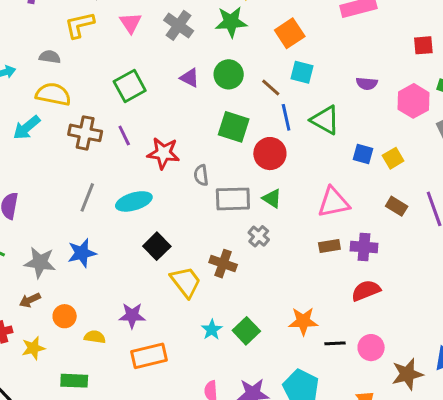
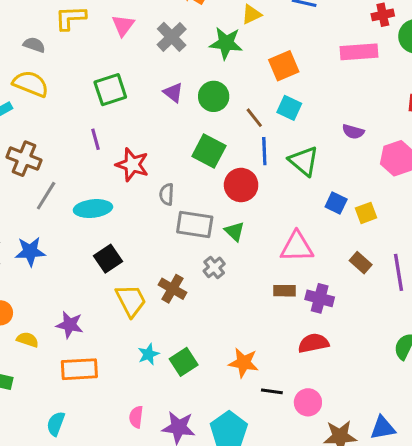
brown cross: (85, 133) -> (24, 159), moved

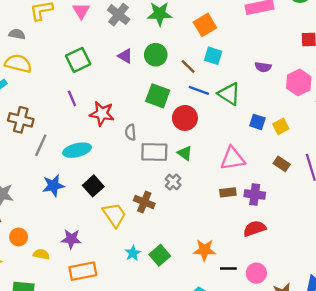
blue line: (264, 151) -> (199, 90), turned -60
blue star: (30, 251) -> (53, 186), moved

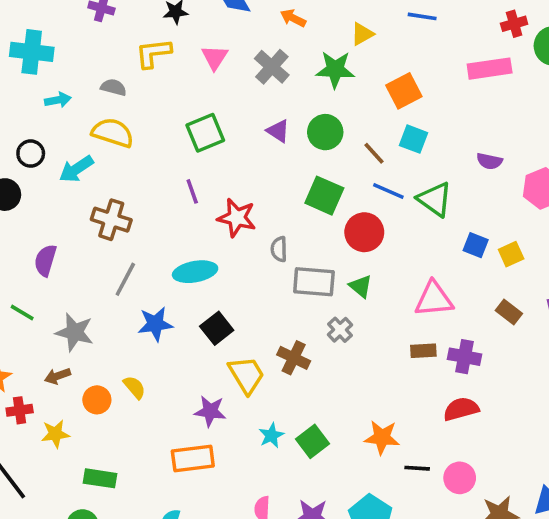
gray line: (41, 145) -> (125, 279), moved
purple star: (71, 239) -> (210, 411), moved
yellow semicircle: (41, 254) -> (134, 387), moved, turned 35

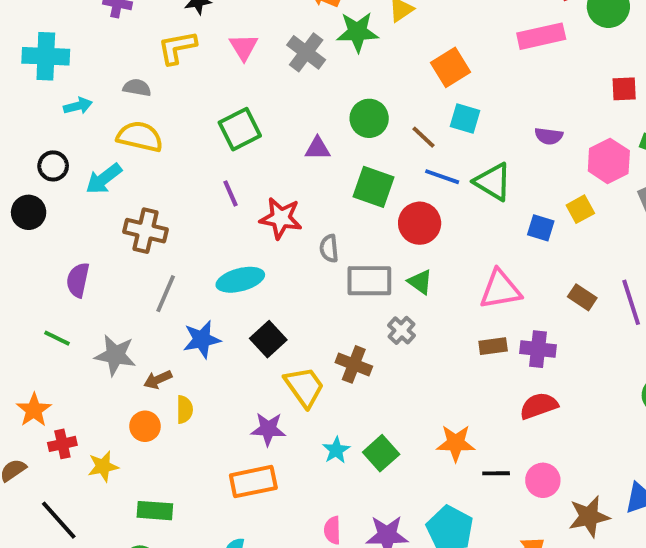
green star: (335, 69) -> (357, 32), moved
purple triangle: (278, 131) -> (318, 148), moved, turned -30
yellow square: (511, 254) -> (580, 209), moved
brown arrow: (57, 376) -> (158, 380), moved
yellow semicircle: (134, 387) -> (185, 410), turned 45

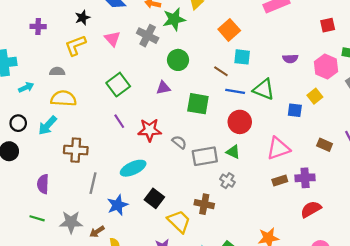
green circle: (369, 118) -> (178, 60), moved
red circle: (420, 223) -> (240, 122), moved
gray semicircle: (329, 248) -> (179, 142), turned 144

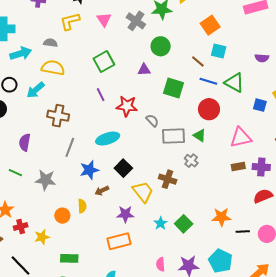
cyan arrow: (26, 87) -> (21, 53), size x1.5
brown arrow: (97, 232) -> (102, 191), moved

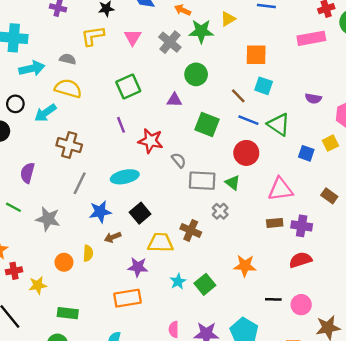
orange square: (210, 25) -> (256, 55), turned 30
yellow trapezoid: (143, 192) -> (160, 243), turned -55
orange star: (221, 217) -> (245, 266), moved

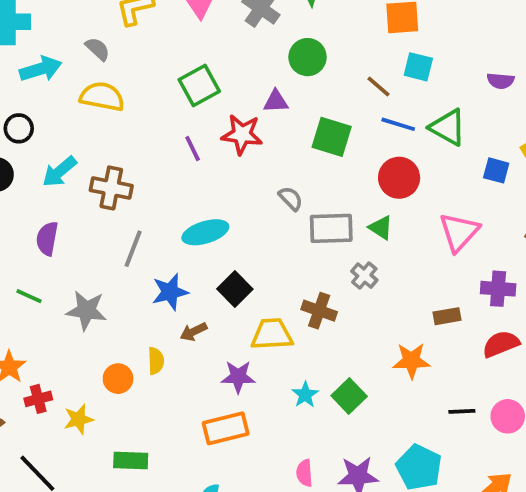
gray semicircle: (68, 59) -> (98, 49), turned 35
cyan arrow: (45, 113) -> (59, 172), moved
red star: (151, 141) -> (242, 134), moved
pink triangle: (280, 189) -> (459, 232), turned -36
brown rectangle: (275, 223) -> (447, 316), moved

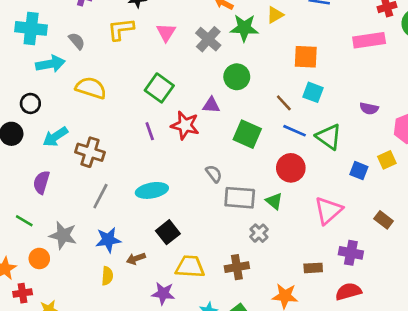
gray semicircle: (98, 49) -> (77, 41), moved
green square: (199, 85) -> (159, 88), turned -32
blue star: (170, 292) -> (108, 240), moved
brown cross: (319, 311) -> (237, 267), moved, turned -35
orange circle: (118, 379) -> (39, 258), moved

